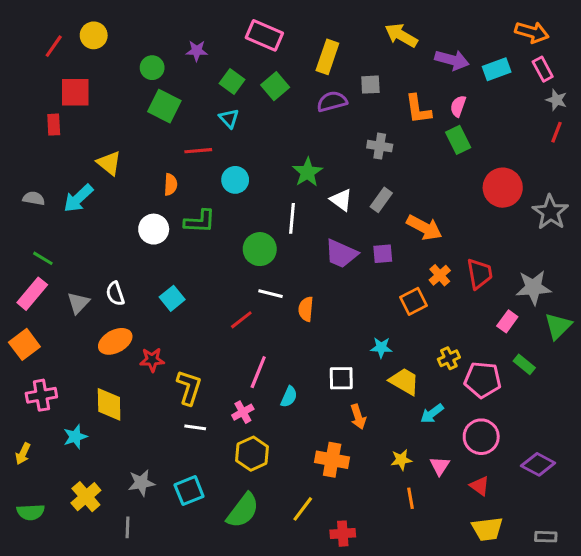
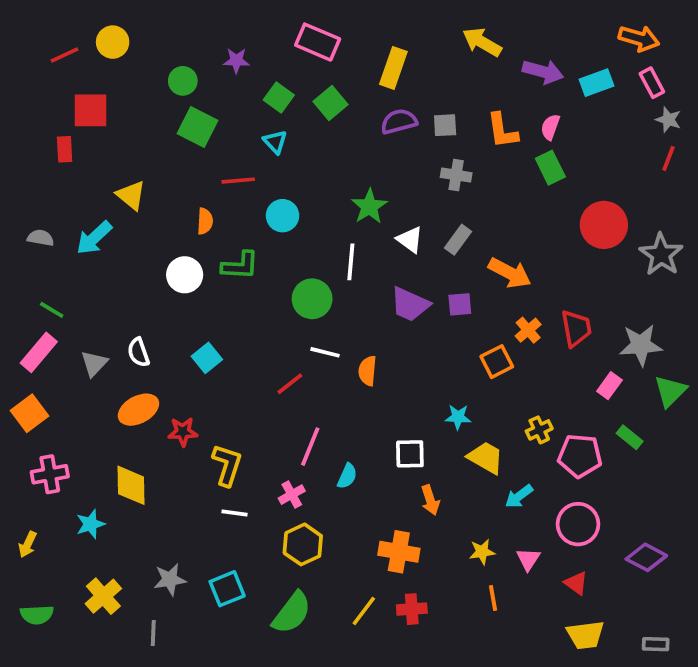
red line: (54, 46) -> (65, 55), turned 30
gray square: (370, 85) -> (445, 125), moved
red cross: (343, 534) -> (412, 609), moved

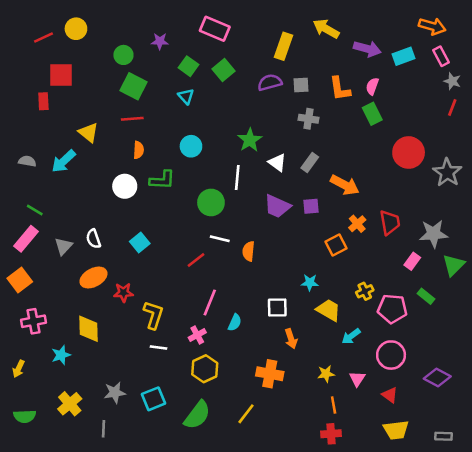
yellow rectangle: (393, 68) -> (284, 46), moved
red line: (238, 181) -> (132, 119), moved
red cross: (412, 609) -> (331, 434), moved

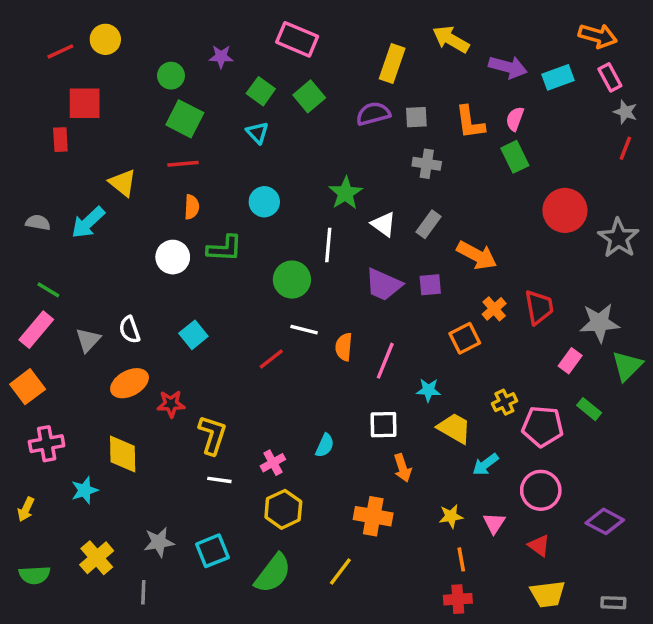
pink line: (210, 303) -> (385, 361), moved

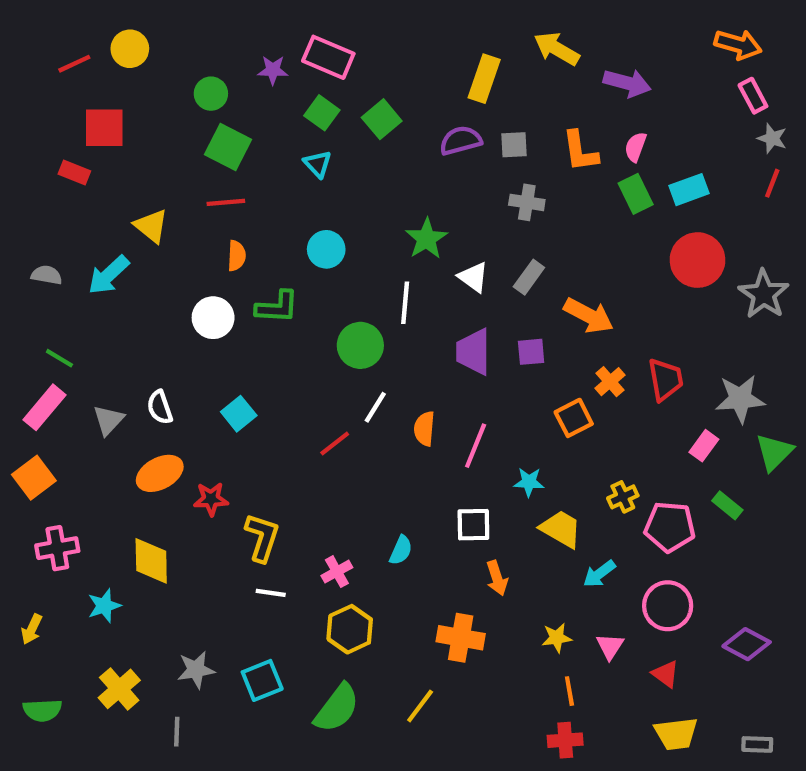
pink rectangle: (297, 39) -> (328, 57), moved
cyan rectangle: (558, 77) -> (689, 190), moved
red rectangle: (60, 140) -> (74, 173), turned -65
purple trapezoid: (384, 285) -> (473, 352), turned 66
white line: (304, 330) -> (375, 407), turned -72

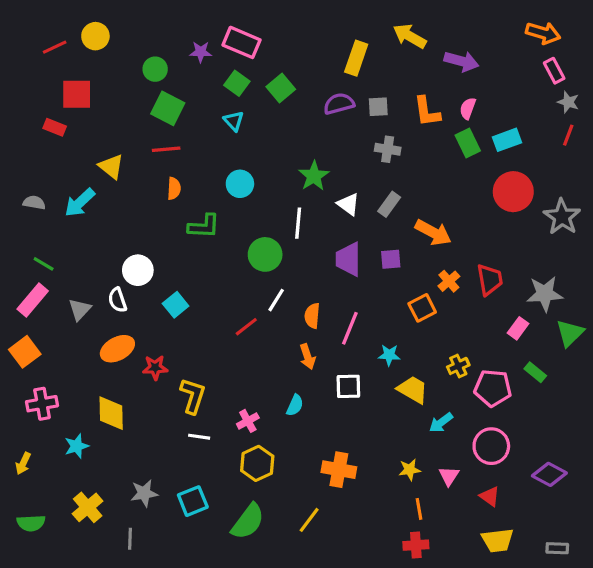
white circle: (213, 318) -> (138, 270), moved
orange arrow: (497, 578) -> (307, 357), moved

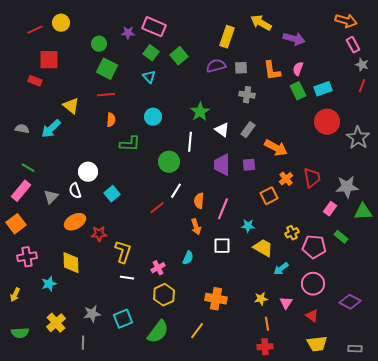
green triangle: (570, 333) -> (363, 212), turned 42

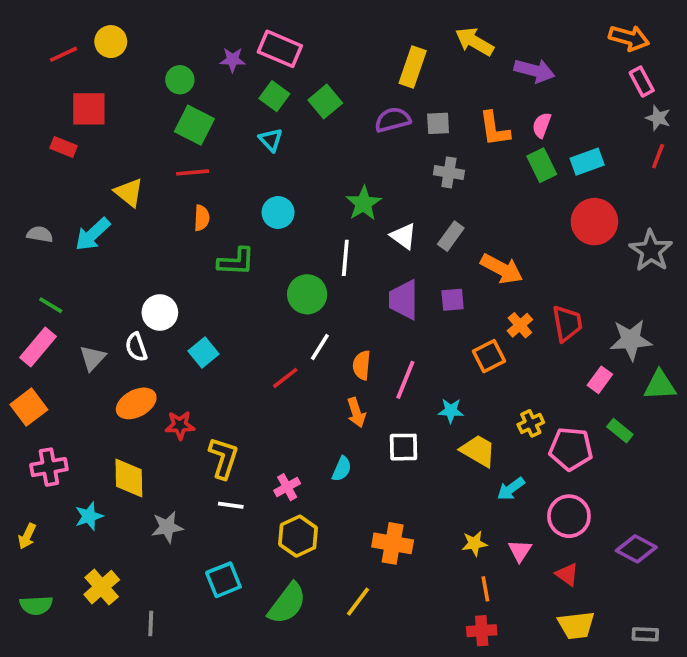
gray star: (92, 314) -> (167, 527), moved

